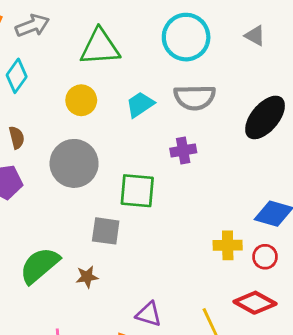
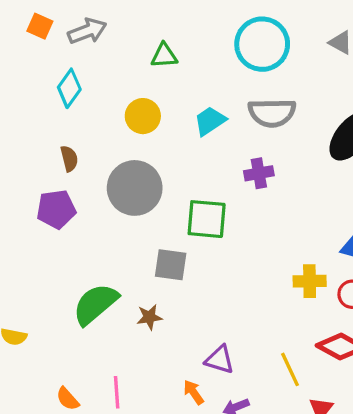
green triangle: (100, 47) -> (164, 56), size x0.6

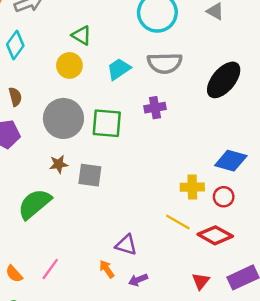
green triangle: (164, 56) -> (81, 35), moved, turned 35
green square: (207, 219) -> (107, 123), moved
brown star: (149, 317) -> (59, 164), moved
yellow line: (290, 369) -> (178, 222), moved, turned -35
pink line: (117, 392) -> (50, 269), turned 40

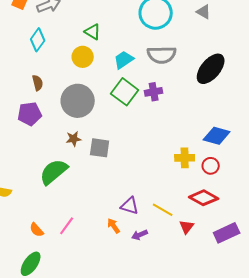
green square: (107, 123) -> (125, 92), moved, turned 32
yellow line: (178, 222) -> (163, 210), moved
red triangle: (201, 281) -> (187, 227), moved

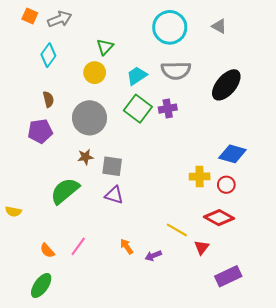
green triangle: (93, 32) -> (105, 47), turned 42
purple triangle: (130, 206) -> (114, 195), moved
purple rectangle: (227, 233) -> (228, 276), moved

